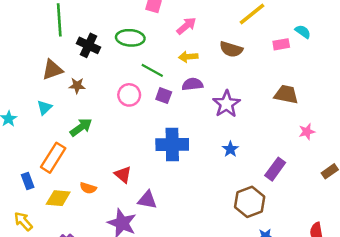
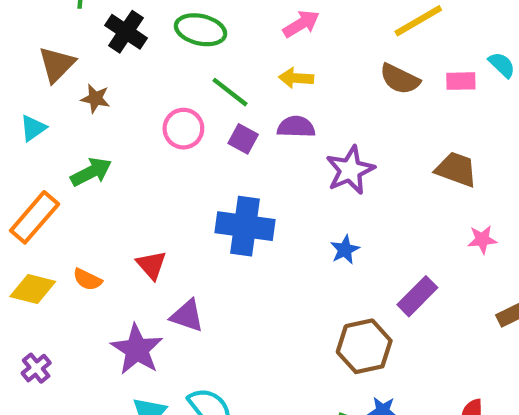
brown semicircle: (231, 49) -> (400, 79), moved
brown triangle: (52, 70) -> (57, 64), turned -35

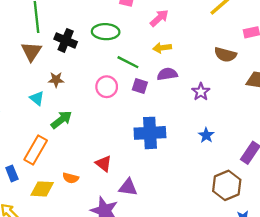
brown triangle: (57, 64) -> (31, 51), moved
brown semicircle: (400, 79) -> (225, 55), moved
cyan triangle: (33, 128) -> (37, 98), moved, turned -35
purple star: (350, 170) -> (201, 92), size x0.7

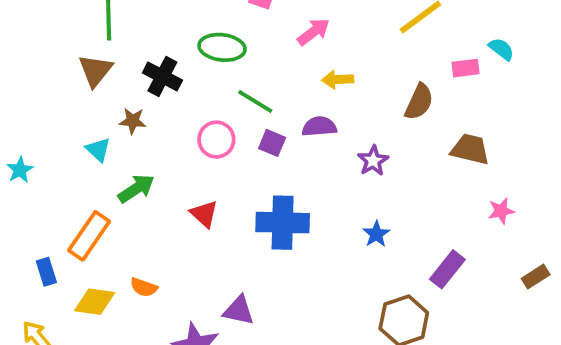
black cross: (66, 40) -> (162, 76), moved
yellow arrow: (162, 48) -> (338, 80), moved
brown semicircle: (225, 55) -> (419, 102), turned -85
red triangle: (104, 164) -> (204, 214), moved

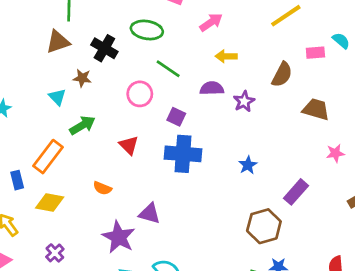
brown triangle: (95, 70) -> (58, 42), turned 30
purple square: (272, 143) -> (176, 117), moved
purple star: (373, 161) -> (244, 101), moved
orange semicircle: (144, 287) -> (102, 188), moved

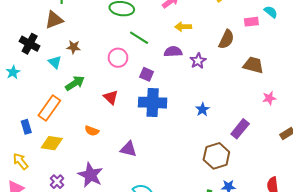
black cross: (104, 48) -> (30, 44), moved
purple star: (119, 237) -> (90, 175), moved

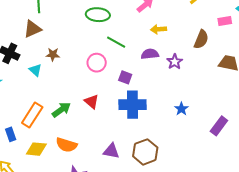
green arrow: (75, 83) -> (61, 110), moved
orange semicircle: (92, 131) -> (66, 145), moved, size x1.5
brown hexagon: (216, 156) -> (145, 152), moved

